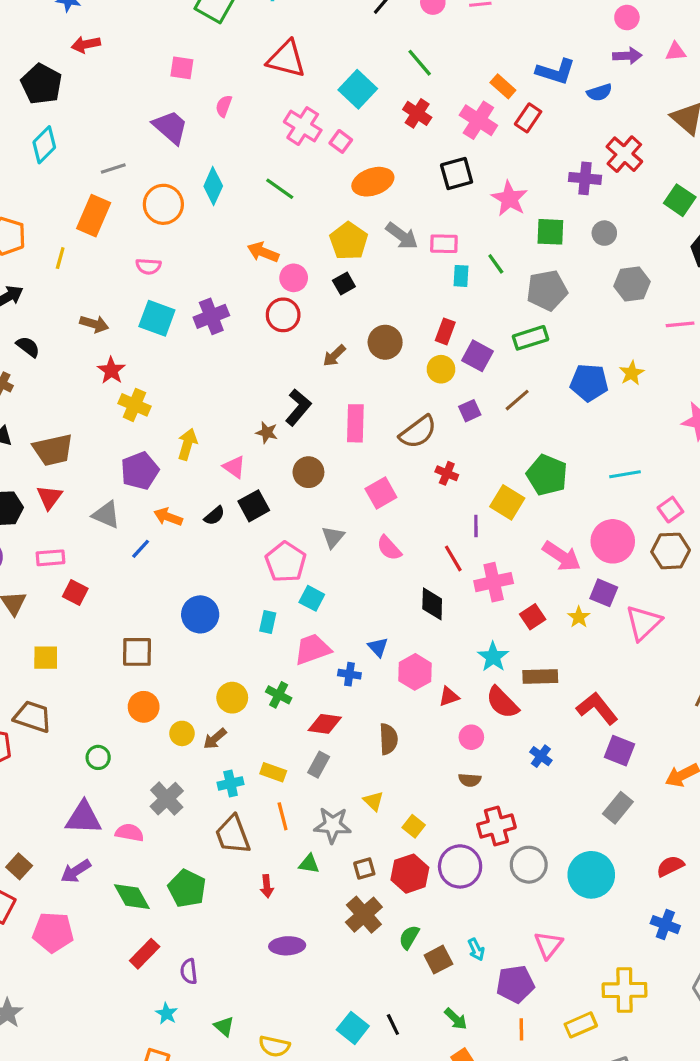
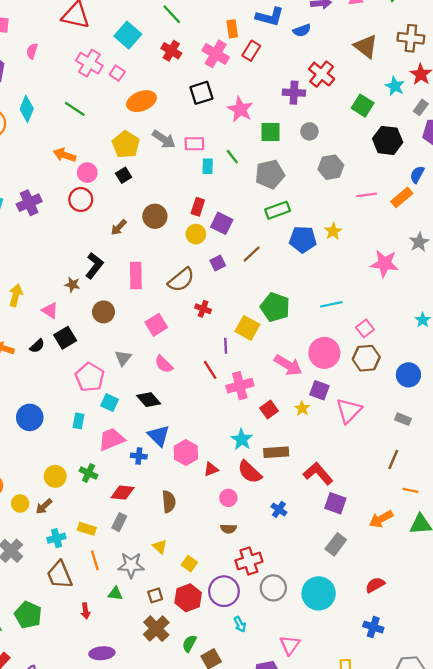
orange rectangle: (503, 86) -> (232, 29), turned 42
green rectangle: (530, 338) -> (278, 210), moved
black diamond: (432, 604) -> (149, 400), moved, turned -40
blue triangle: (378, 647) -> (159, 436), size x1.5
cyan arrow: (476, 950) -> (240, 624), moved

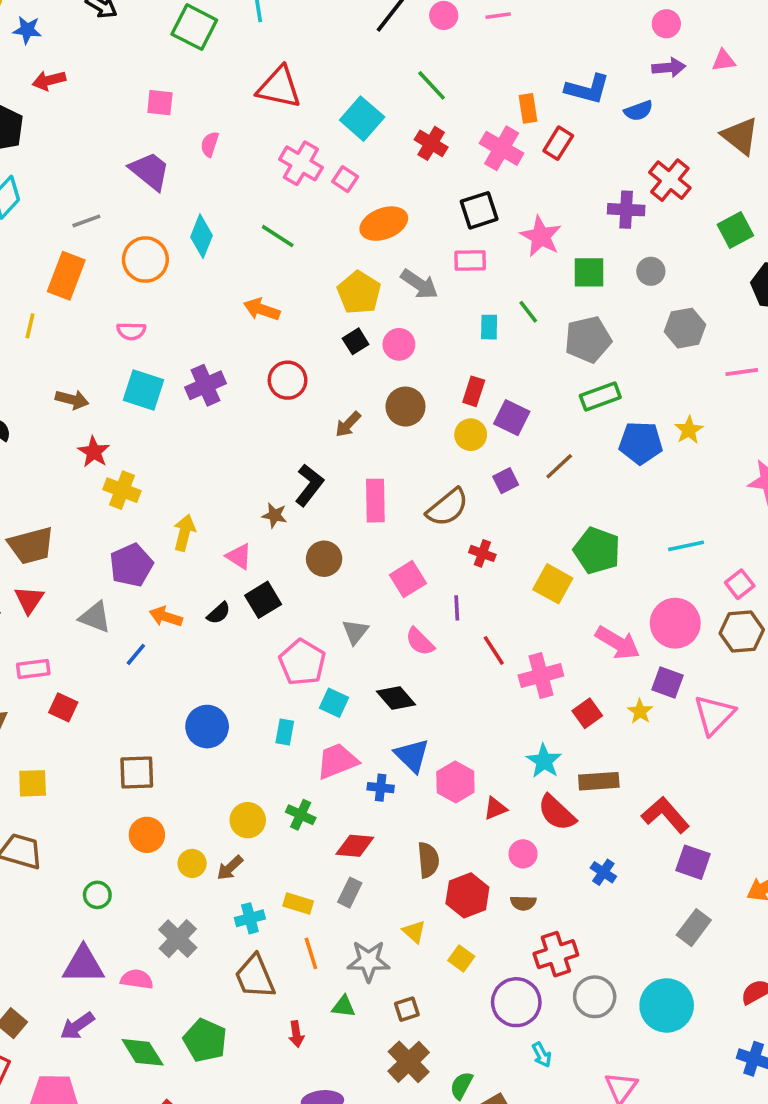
green square: (363, 106) -> (735, 230), turned 30
pink rectangle: (194, 144) -> (470, 260), moved
pink circle: (87, 173) -> (399, 344), moved
purple line: (226, 346) -> (457, 608), moved
red hexagon: (188, 598) -> (467, 895), moved

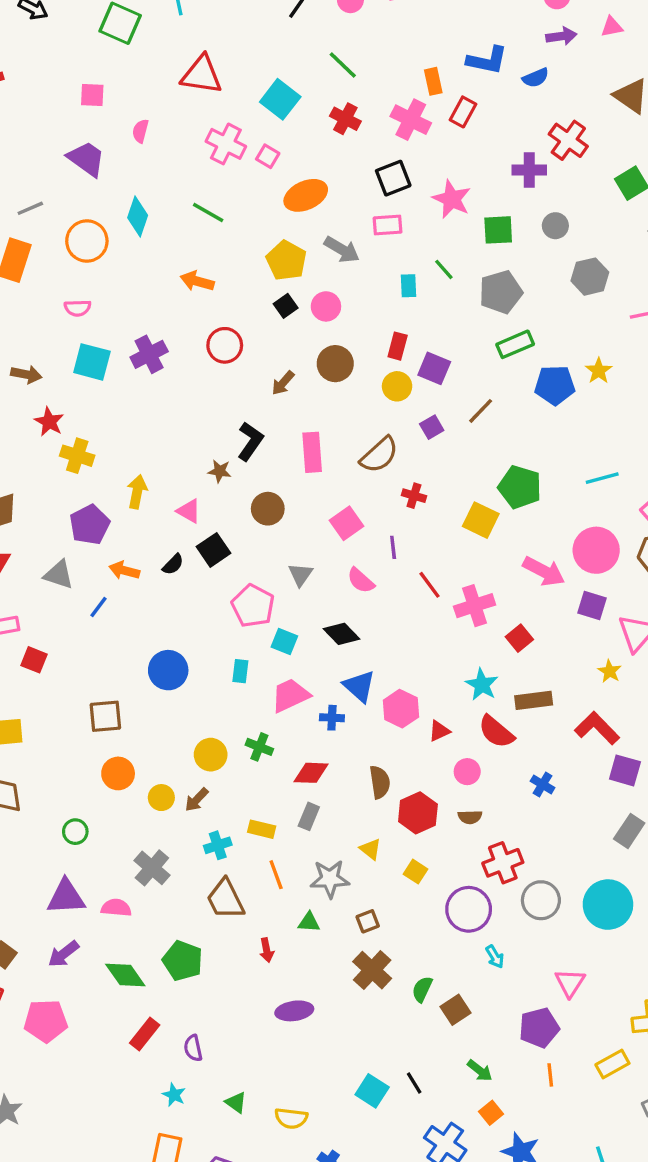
yellow star: (640, 711) -> (610, 671), moved

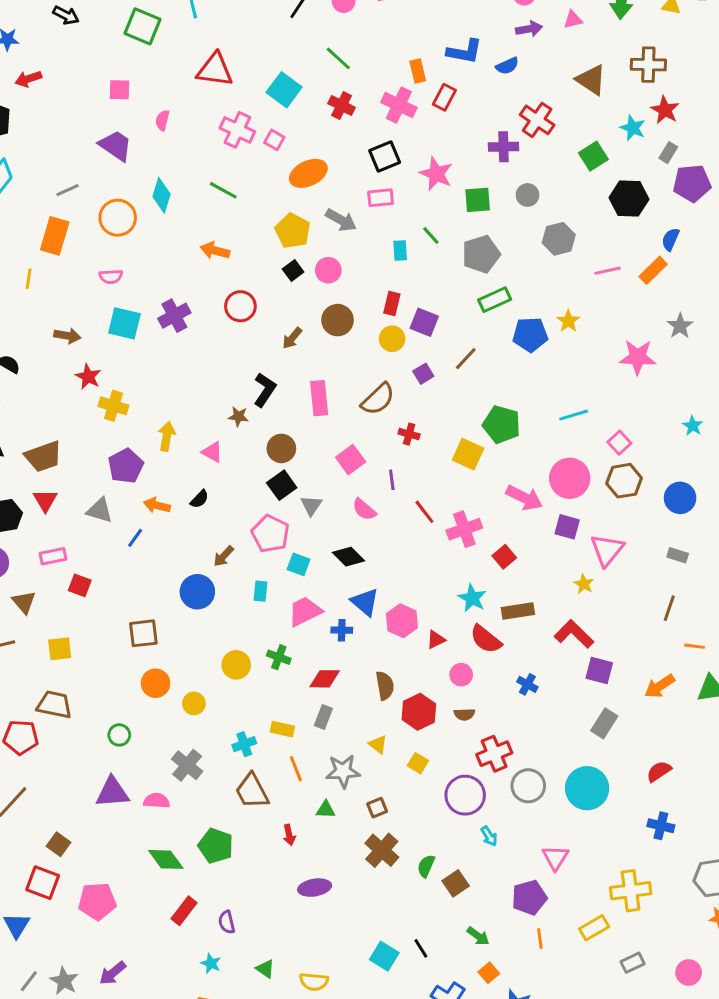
black square: (213, 550) -> (282, 485), moved
brown arrow: (197, 800) -> (224, 556), moved
purple arrow: (63, 954) -> (113, 973), moved

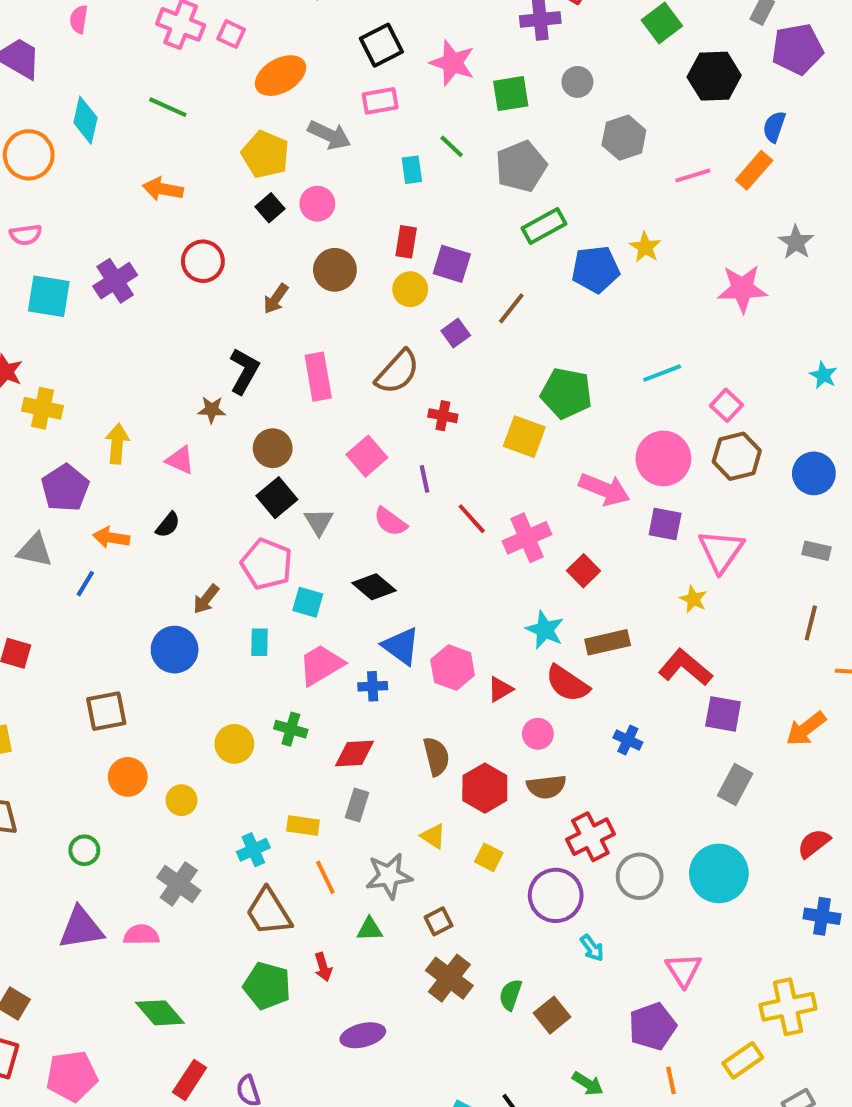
brown semicircle: (464, 714) -> (546, 787), size x1.4
green pentagon: (216, 846) -> (267, 986), moved

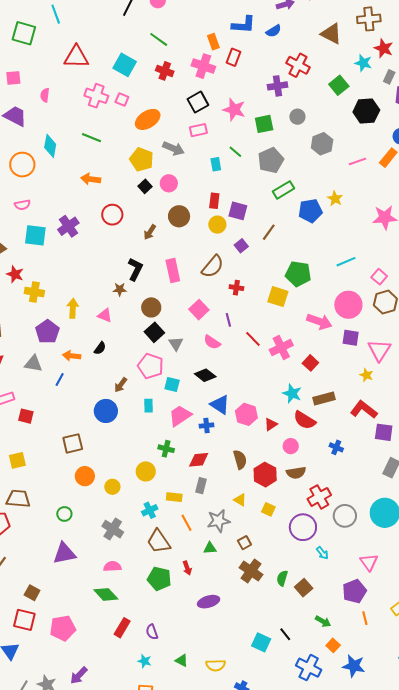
yellow circle: (234, 744) -> (146, 471), moved
pink semicircle: (141, 935) -> (112, 566), moved

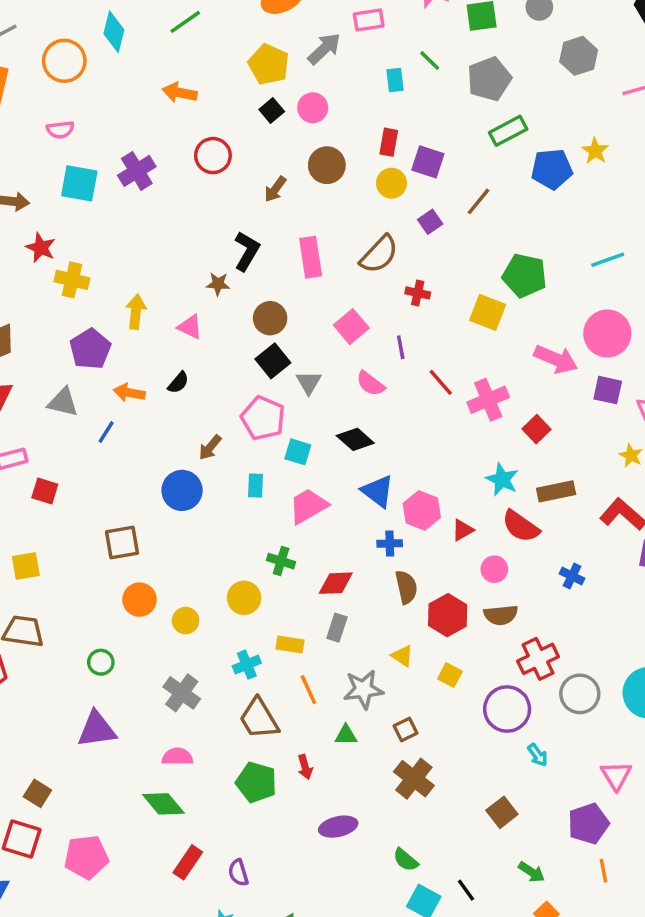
green line: (91, 138) -> (185, 22), turned -60
gray arrow: (173, 148) -> (324, 49), turned -70
blue cross: (206, 425) -> (390, 544), moved
green semicircle: (282, 578) -> (406, 860), moved, turned -70

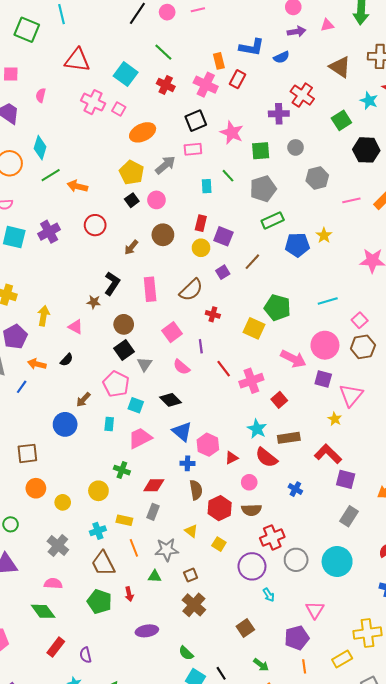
green line: (185, 22) -> (51, 175), moved

